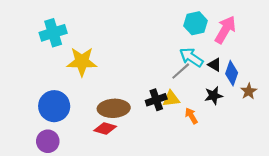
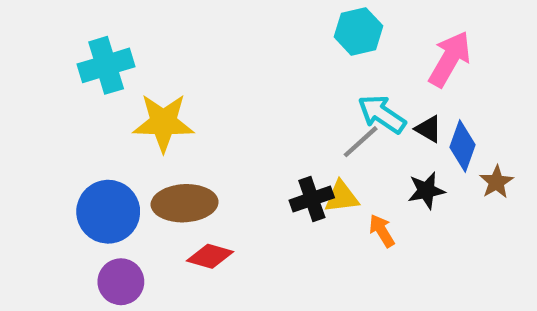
cyan hexagon: (196, 23) -> (358, 31), moved
brown ellipse: (114, 108) -> (185, 203), moved
purple circle: (48, 141) -> (121, 282), moved

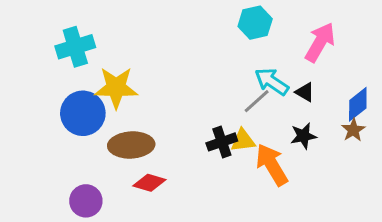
blue diamond: (462, 146) -> (358, 104), moved, turned 32
blue circle: (108, 212) -> (83, 113), moved
orange arrow: (382, 231) -> (272, 165), size x1.8

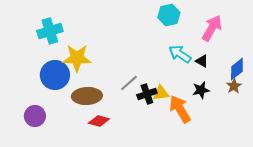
gray line: (257, 101) -> (129, 83), moved
purple circle: (86, 201) -> (35, 116), moved

